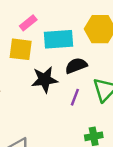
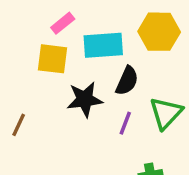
black semicircle: (76, 66) -> (127, 81), turned 135

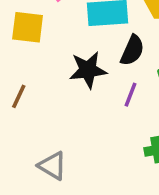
yellow square: (52, 59) -> (28, 27), moved

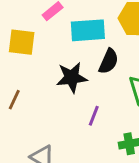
purple line: (131, 95) -> (94, 116), moved

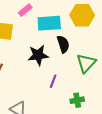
black semicircle: (109, 61) -> (63, 44), turned -42

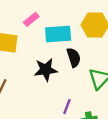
purple line: (53, 81) -> (67, 107), moved

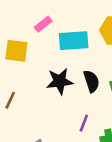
black semicircle: (74, 57) -> (91, 81), moved

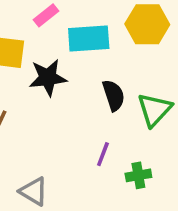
black star: (60, 81) -> (48, 78), moved

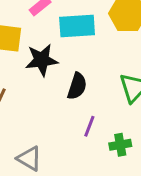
black semicircle: (114, 95) -> (77, 86), moved, turned 36

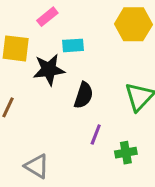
cyan rectangle: (77, 26) -> (73, 45), moved, size x0.6

